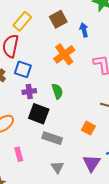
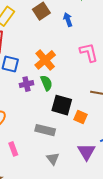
orange cross: (64, 54) -> (45, 60), moved
purple cross: (29, 92) -> (26, 84), moved
black square: (39, 114) -> (62, 105), moved

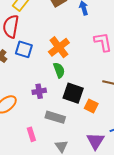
purple cross: (26, 84) -> (39, 91), moved
pink rectangle: (13, 149) -> (31, 134), moved

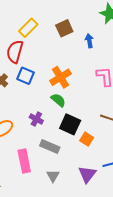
green semicircle: (59, 70) -> (58, 100), turned -35
purple cross: (39, 91) -> (36, 119), turned 32
pink rectangle: (31, 134) -> (24, 161), size x1.6

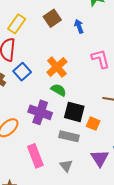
blue square: (26, 76) -> (22, 72), turned 36
purple cross: (36, 119) -> (40, 112), size x1.6
gray rectangle: (50, 146) -> (69, 136), moved

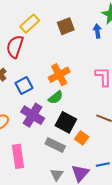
blue arrow: (79, 26) -> (97, 31), moved
blue square: (22, 72) -> (24, 85), moved
green semicircle: (59, 90) -> (56, 97), turned 98
gray triangle: (66, 166) -> (57, 175), moved

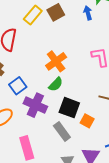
yellow rectangle: (30, 24) -> (33, 15), moved
blue square: (24, 85) -> (18, 86), moved
gray rectangle: (55, 145) -> (62, 131), turned 36

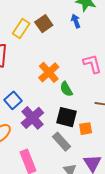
green semicircle: (56, 84) -> (66, 89), moved, turned 112
purple cross: (35, 105) -> (32, 118), turned 30
orange square: (87, 121) -> (86, 129), turned -32

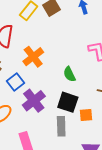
orange cross: (49, 72) -> (33, 57), moved
gray rectangle: (62, 142) -> (61, 126), turned 36

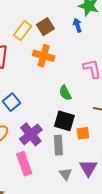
orange cross: (33, 57) -> (44, 56), moved, turned -35
purple cross: (34, 101) -> (31, 134), moved

